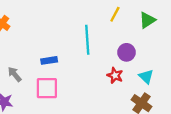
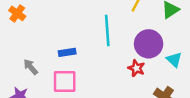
purple circle: (127, 52) -> (149, 44), size x1.5
cyan triangle: (146, 77) -> (174, 60), moved

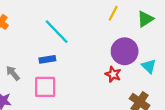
cyan line: (107, 30) -> (57, 32), moved, turned -40

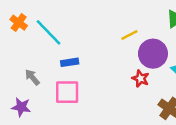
yellow line: (113, 13) -> (129, 35), moved, turned 35
cyan line: (57, 32) -> (48, 32), moved

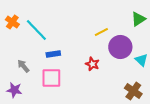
red star: (141, 78) -> (92, 64), moved

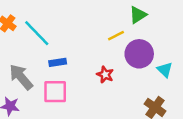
green triangle: (138, 19) -> (138, 15), moved
gray arrow: (23, 66) -> (21, 77), size x1.6

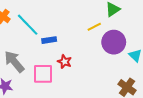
blue rectangle: (58, 62) -> (49, 40), moved
red star: (105, 75) -> (65, 62), moved

